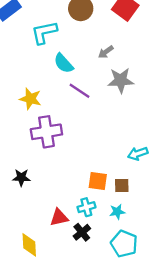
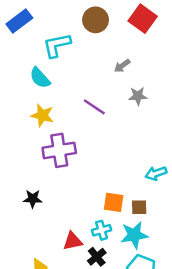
cyan semicircle: (64, 63) -> (40, 78), moved
gray star: (121, 80) -> (138, 96), size x0.7
cyan star: (117, 212) -> (134, 235), size x1.6

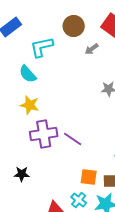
gray arrow: (122, 66) -> (92, 49), moved
purple line: (94, 107) -> (73, 139), moved
cyan cross: (102, 230) -> (79, 200), turned -35

